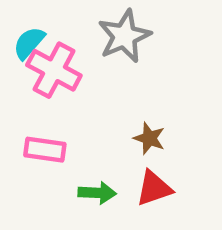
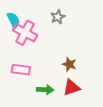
gray star: (124, 36) -> (58, 17), size x0.6
cyan semicircle: (29, 43) -> (13, 20), turned 112

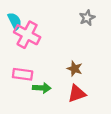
gray star: (58, 17) -> (87, 18), moved
green arrow: (45, 90) -> (42, 88), moved

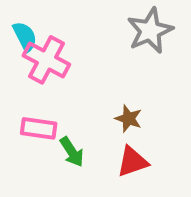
gray star: (87, 18) -> (150, 31), size x1.6
green arrow: (42, 88) -> (72, 152), turned 54

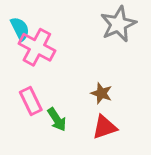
pink rectangle: (39, 128) -> (31, 101), turned 56

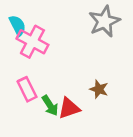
brown star: (101, 93) -> (99, 89), moved
red triangle: (105, 127) -> (69, 108), moved

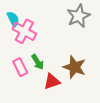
brown star: (99, 89) -> (74, 67), size x1.6
green arrow: (50, 105) -> (38, 62), moved

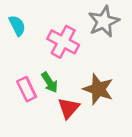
pink cross: (24, 31) -> (63, 42), moved
red triangle: (52, 81) -> (69, 108), turned -30

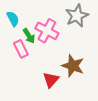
green arrow: (50, 82) -> (29, 36), moved
pink rectangle: (27, 89) -> (21, 49), moved

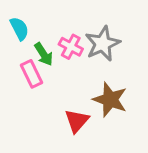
gray star: (77, 16) -> (103, 44), moved
pink cross: (47, 31) -> (71, 47), size x0.7

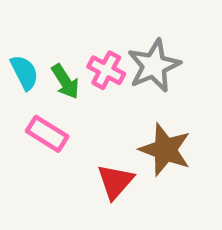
cyan semicircle: (19, 29) -> (24, 72), moved
pink rectangle: (32, 74) -> (47, 134), moved, turned -32

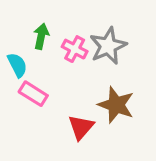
cyan semicircle: (24, 72) -> (17, 65), moved
green arrow: (65, 82) -> (41, 36), moved, turned -135

